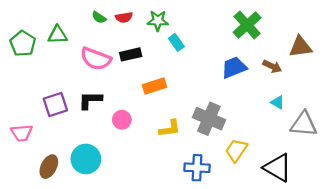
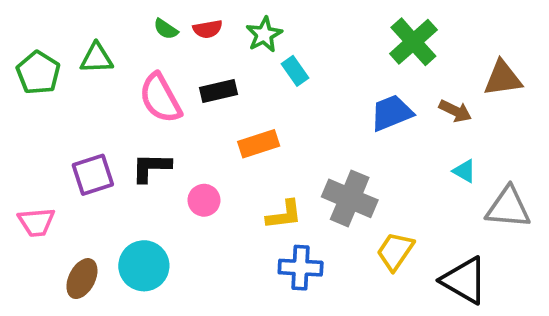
green star: (158, 21) -> (264, 35), turned -30
pink semicircle: (96, 59) -> (160, 98), turned 40
blue cross: (197, 168) -> (301, 268), moved

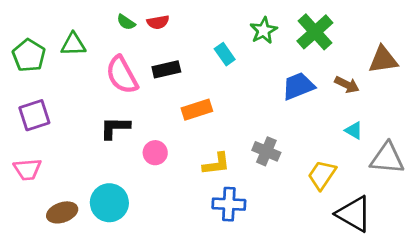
green star: (264, 35) -> (264, 30), moved
purple square: (93, 175) -> (34, 115), moved
gray cross: (350, 198) -> (266, 151), size x0.7
yellow trapezoid: (395, 251) -> (322, 175), moved
brown ellipse: (82, 279) -> (62, 212), turned 44

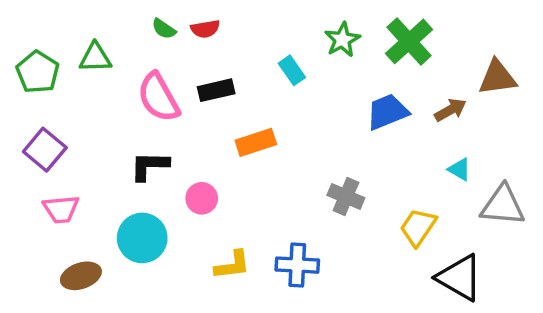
brown arrow: (347, 85) -> (450, 110), turned -55
purple square: (34, 115) -> (45, 150), turned -32
yellow L-shape: (216, 164) -> (232, 265), moved
pink trapezoid: (27, 169) -> (61, 209), moved
cyan circle: (109, 203) -> (142, 238), moved

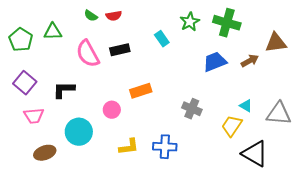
green cross: (409, 41) -> (227, 23), turned -32
orange rectangle: (256, 142) -> (141, 91), moved
black L-shape: (149, 166) -> (64, 90), moved
cyan triangle: (459, 169) -> (246, 106), moved

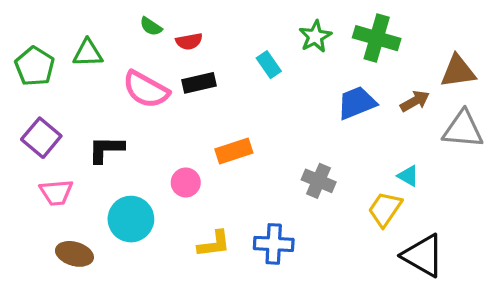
red semicircle: (114, 16) -> (189, 41), moved
pink semicircle: (88, 54) -> (146, 90), turned -32
gray triangle: (279, 114) -> (463, 129), moved
brown ellipse: (45, 153) -> (74, 254), turned 35

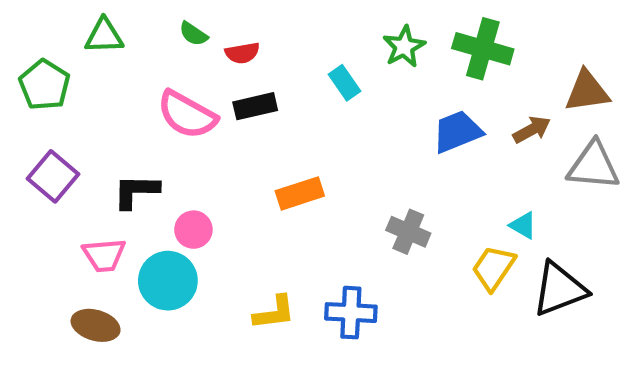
green triangle: (88, 53) -> (104, 36), moved
pink circle: (186, 183) -> (193, 230), moved
pink trapezoid: (56, 192) -> (104, 255), moved
black triangle: (423, 256) -> (559, 289), moved, turned -51

